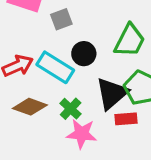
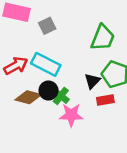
black circle: (84, 54) -> (48, 91), moved
black triangle: (112, 93) -> (92, 81), size x0.6

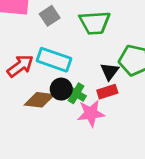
green trapezoid: (103, 38) -> (95, 23), moved, turned 72
red rectangle: (105, 100) -> (107, 92), moved

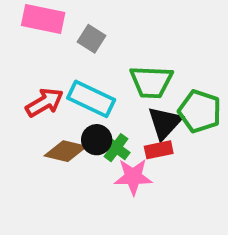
gray square: (50, 16) -> (92, 39), turned -30
green trapezoid: (95, 23) -> (151, 82), moved
black triangle: (110, 71) -> (165, 123), size x1.4

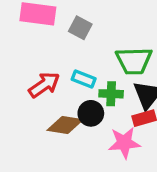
cyan rectangle: (91, 99) -> (84, 79), size x0.6
green cross: (116, 148) -> (111, 94), moved, turned -30

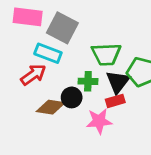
gray square: (80, 28) -> (62, 28), size x1.6
cyan rectangle: (84, 79) -> (48, 53), moved, size x1.4

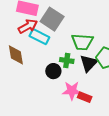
red arrow: (33, 75) -> (28, 26), moved
red rectangle: (115, 101) -> (85, 97), moved, turned 32
brown diamond: (51, 107) -> (16, 55), moved, turned 65

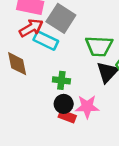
green cross: (67, 60) -> (61, 80), moved
black circle: (53, 71) -> (64, 104), moved
red rectangle: (85, 97) -> (67, 116), moved

